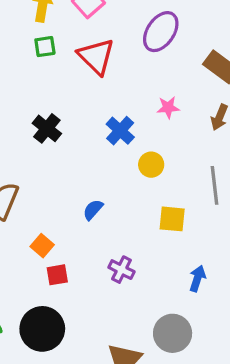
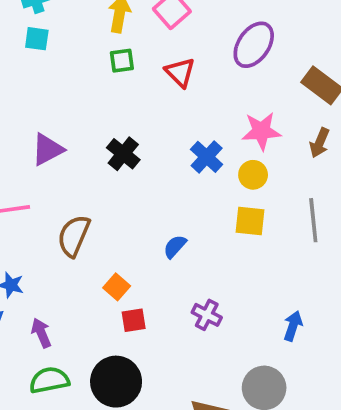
red triangle: (96, 56) -> (180, 72), size x0.7
pink star: (168, 107) -> (261, 131), size x1.5
yellow circle: (151, 165) -> (253, 175), moved
yellow square: (172, 219) -> (250, 221), moved

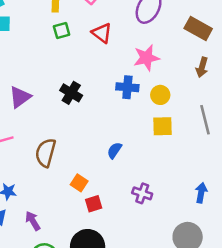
pink star: (261, 131) -> (146, 58), moved
blue cross: (207, 157) -> (127, 87), turned -30

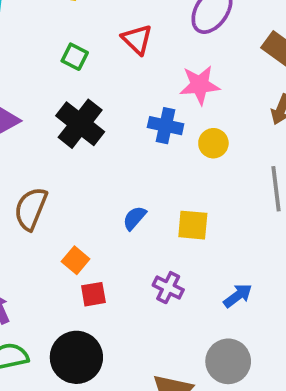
green square: (62, 30) -> (75, 57), moved, turned 36
black cross: (71, 93) -> (80, 124), size x1.4
yellow square: (163, 126) -> (193, 225), moved
blue arrow: (201, 193) -> (238, 296), moved, turned 36

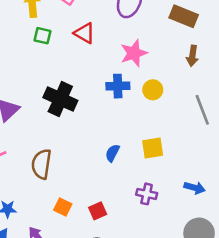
green square: (75, 57) -> (43, 36), moved
orange square: (76, 260) -> (63, 207), moved
blue arrow: (238, 296) -> (195, 188), turned 66

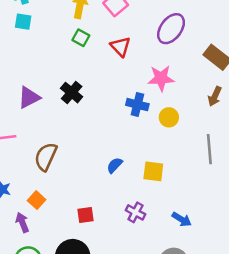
black cross: (60, 99) -> (72, 93), moved, size x0.7
orange square: (63, 207) -> (37, 200), moved

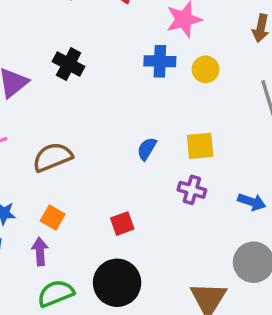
brown semicircle: (46, 157) -> (52, 157), turned 56
purple cross: (135, 212) -> (192, 190), moved
purple arrow: (22, 222) -> (40, 251), turned 30

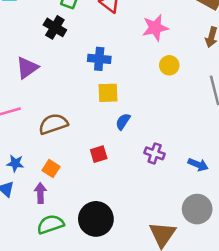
blue cross: (160, 61) -> (99, 59), moved
black cross: (69, 64) -> (55, 27), moved
yellow square: (200, 146) -> (108, 93), moved
red square: (122, 224) -> (99, 154), moved

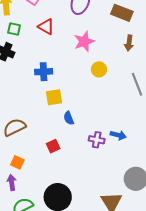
blue semicircle: (123, 122) -> (69, 118), turned -48
blue arrow: (198, 165) -> (118, 135), moved

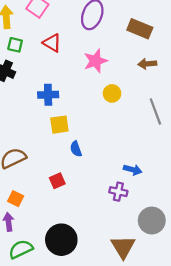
brown arrow: (129, 43) -> (147, 64), turned 77
purple cross: (97, 140) -> (118, 192), moved

